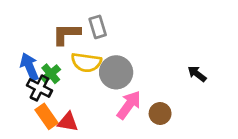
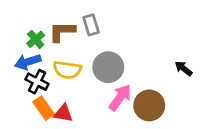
yellow semicircle: (86, 62) -> (67, 70), moved
blue arrow: (29, 67) -> (28, 62), turned -85
green cross: (51, 74) -> (36, 39), moved
brown circle: (160, 114) -> (149, 105), size x1.5

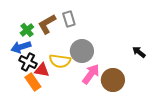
brown L-shape: (62, 31) -> (47, 24), turned -30
yellow semicircle: (67, 70) -> (60, 61), moved
red triangle: (63, 113) -> (42, 70), moved

